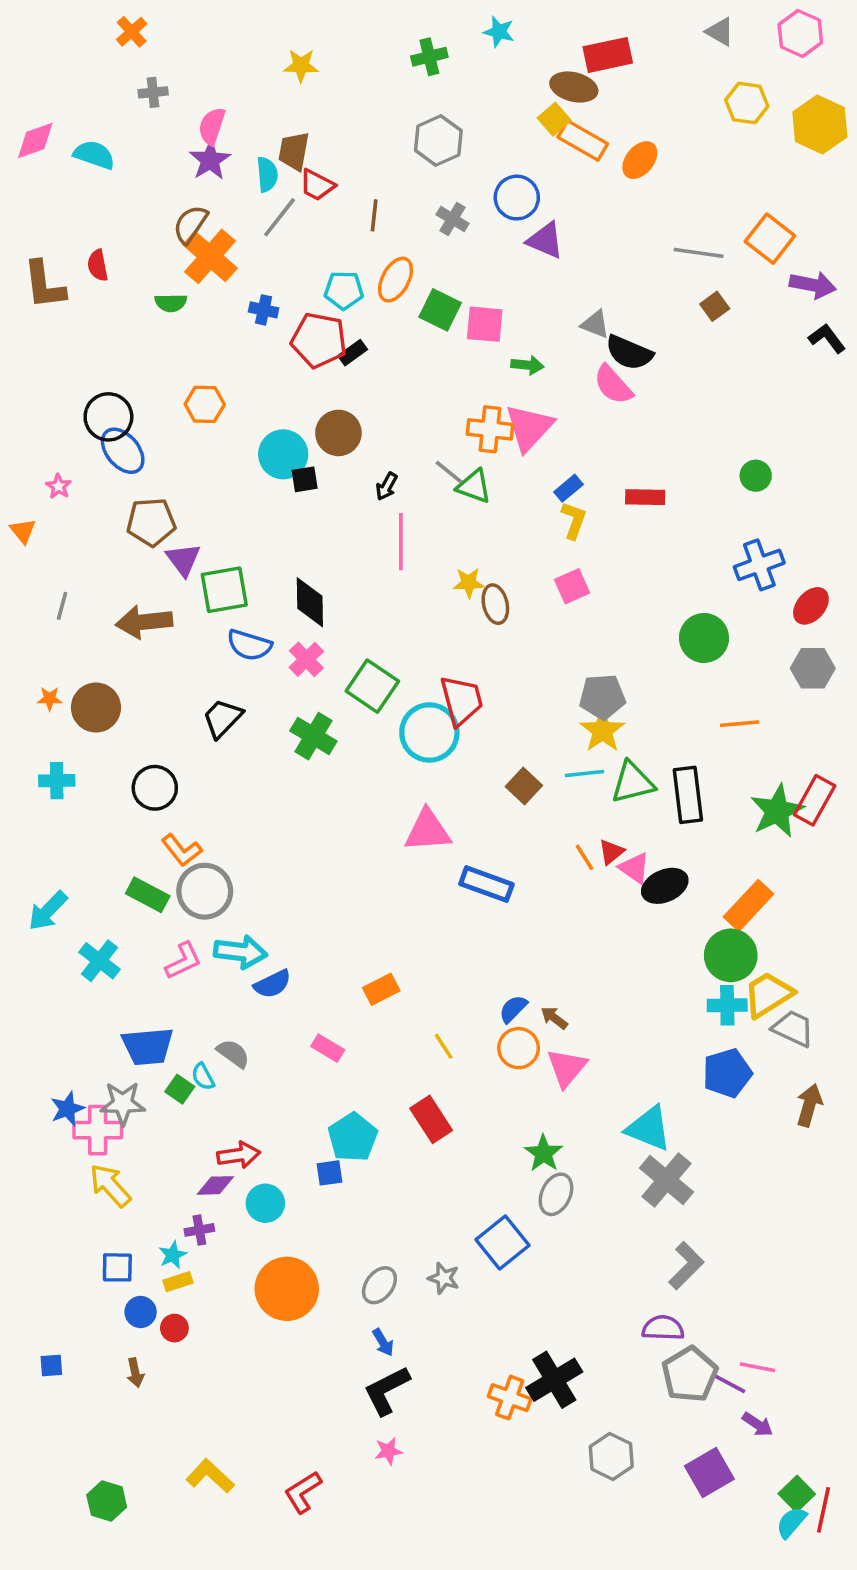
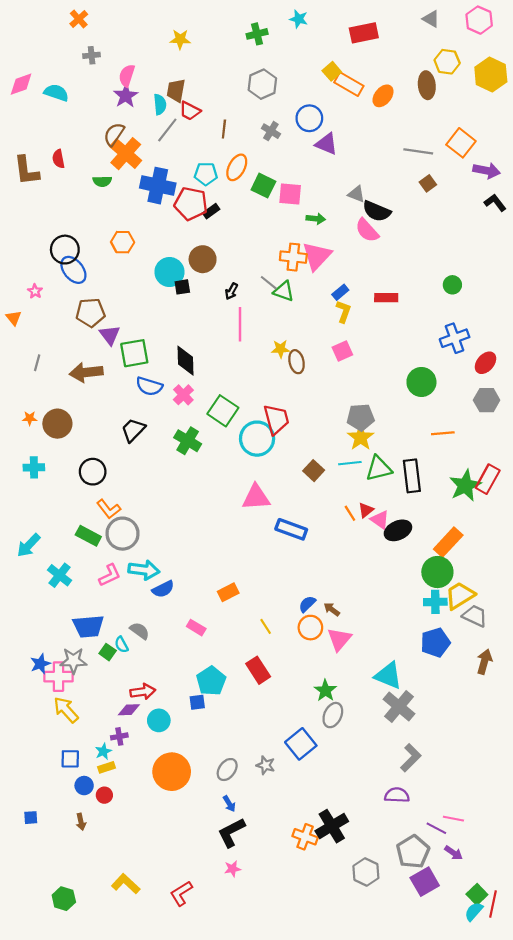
brown ellipse: (574, 87) -> (427, 85), moved, turned 70
blue cross: (264, 310) -> (158, 186), size x2.0
gray pentagon: (690, 1374) -> (413, 852), moved

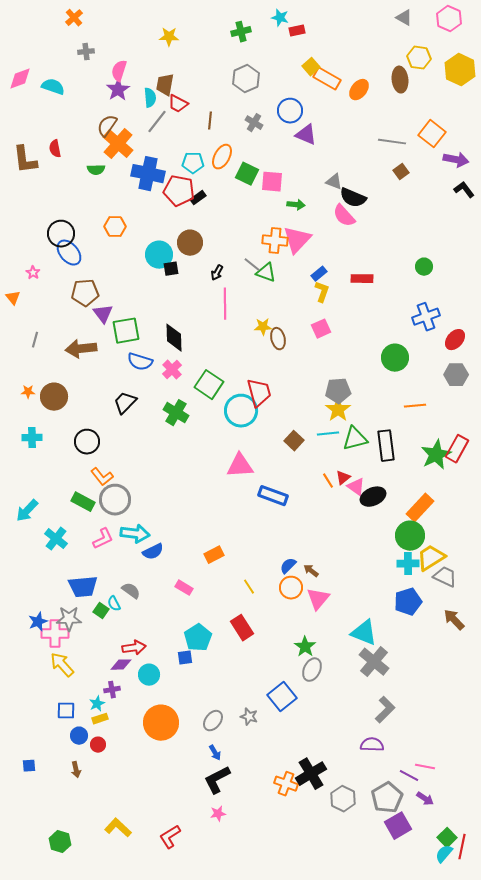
red rectangle: (364, 33) -> (297, 31), moved, size x0.6
brown arrow: (484, 662) -> (454, 620), turned -60
gray hexagon: (366, 872) -> (343, 799), moved

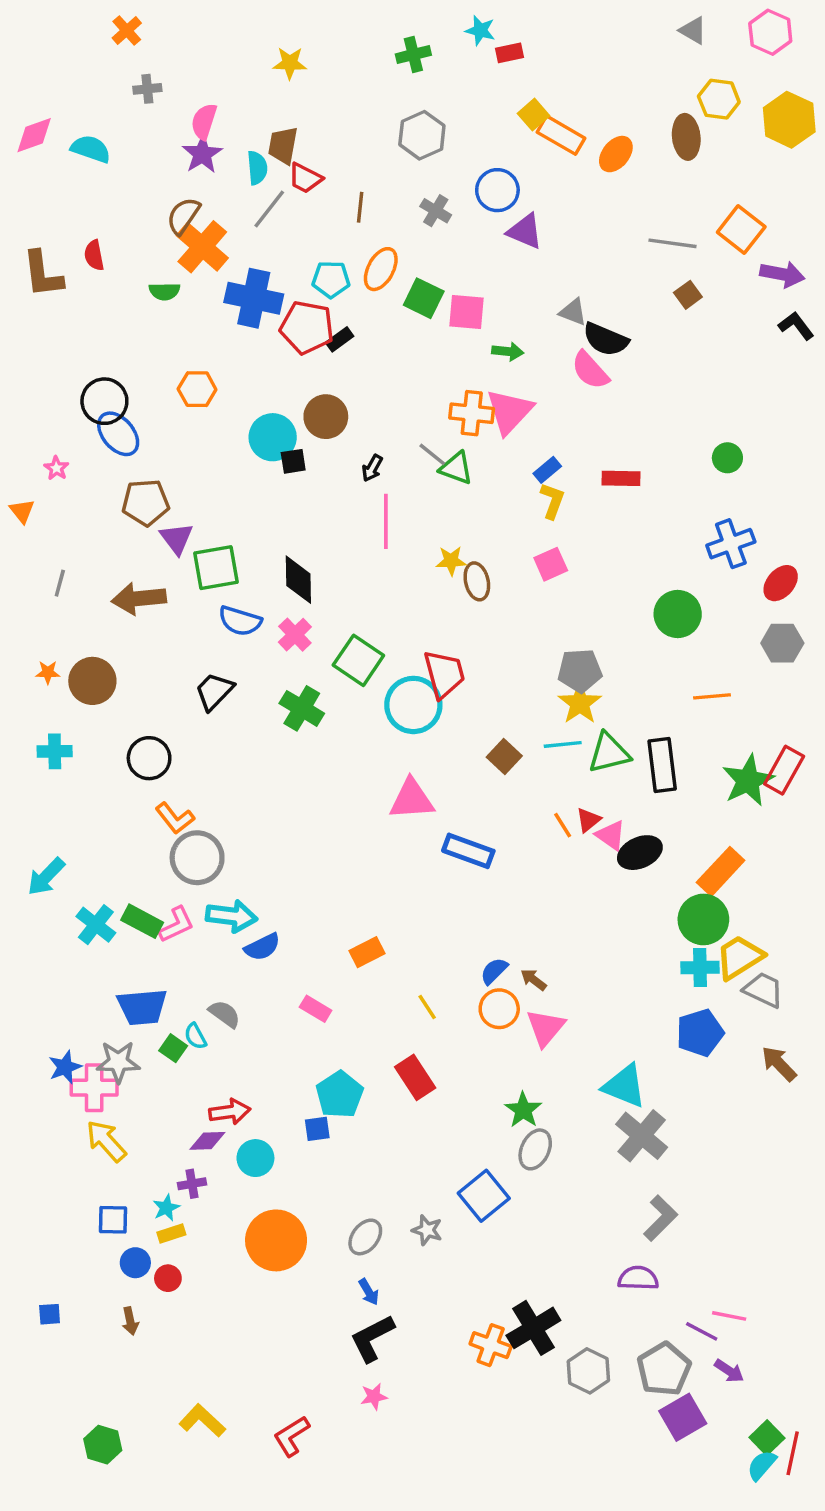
green rectangle: (83, 502) -> (142, 921), moved

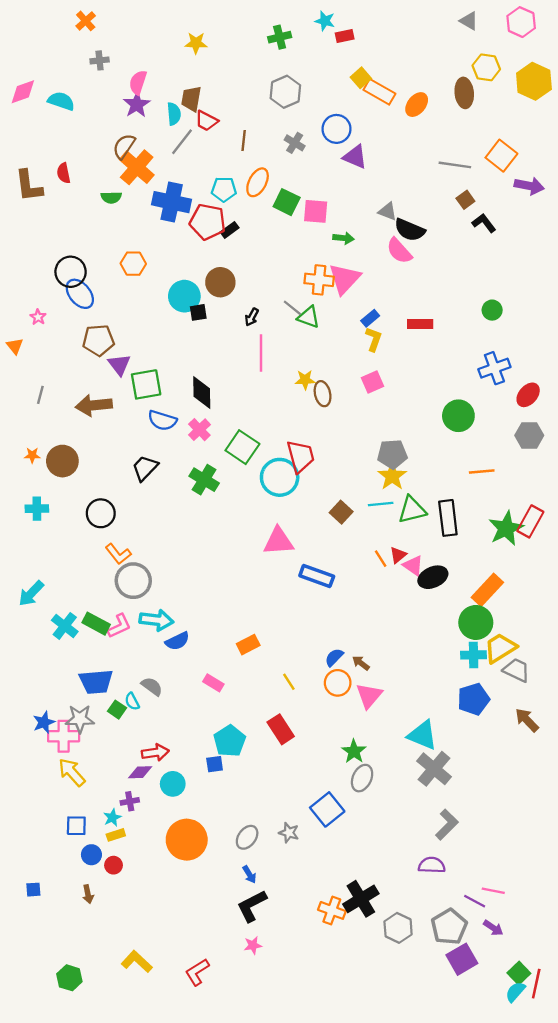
black L-shape: (796, 326) -> (484, 223), moved

